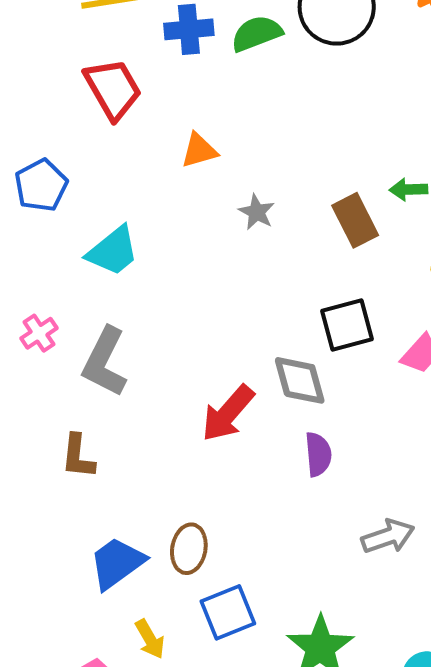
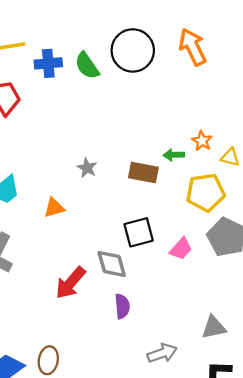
green semicircle: (257, 33) -> (87, 66), turned -104
orange triangle: (199, 150) -> (54, 208), moved
brown rectangle: (355, 220) -> (143, 172), turned -52

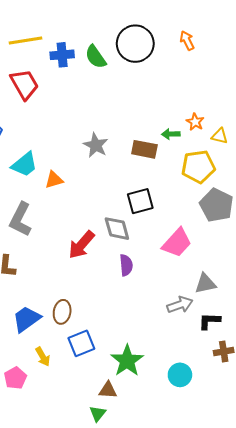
orange arrow: (193, 47) -> (187, 41), size x0.6
gray star: (87, 168) -> (96, 145), size x1.4
orange triangle: (54, 208) -> (54, 180), moved
pink trapezoid: (181, 249) -> (177, 243), moved, size x1.5
gray arrow: (162, 353) -> (180, 305), moved

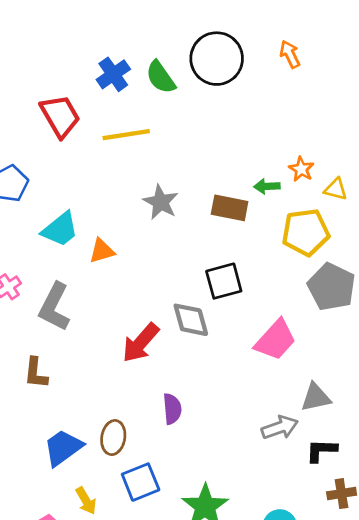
yellow line: (25, 41) -> (126, 135), moved
blue cross: (62, 55) -> (113, 74), turned -30
purple semicircle: (126, 265) -> (172, 409), moved

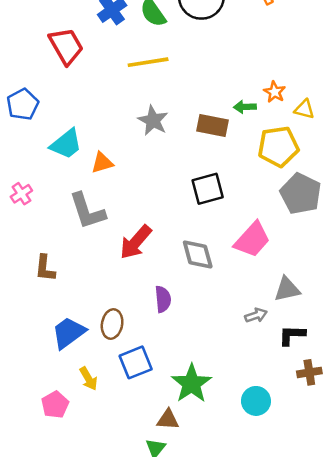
yellow line: (126, 135) -> (148, 62), moved
gray L-shape: (54, 307) -> (87, 211), moved, turned -45
gray diamond: (191, 320) -> (198, 255), moved
gray arrow: (280, 427) -> (256, 315), size x0.7

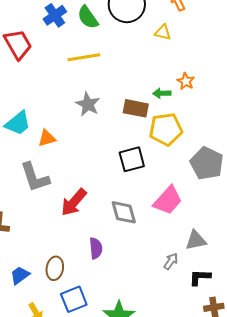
yellow triangle: (304, 109) -> (163, 32), moved
yellow pentagon: (278, 147) -> (166, 129), moved
gray arrow: (256, 315) -> (171, 261), turned -36
blue trapezoid: (69, 333) -> (20, 275), size x0.7

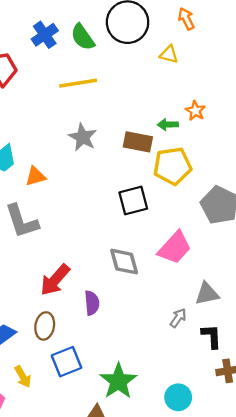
red arrow: (74, 202) -> (55, 280), moved
black L-shape: (200, 277) -> (212, 336), turned 85

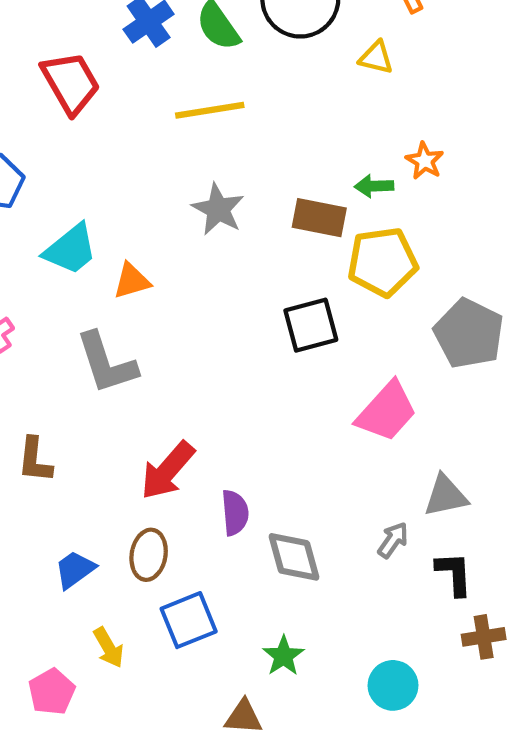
gray diamond: (124, 262) -> (294, 557), moved
green star: (118, 381) -> (283, 656), size x0.6

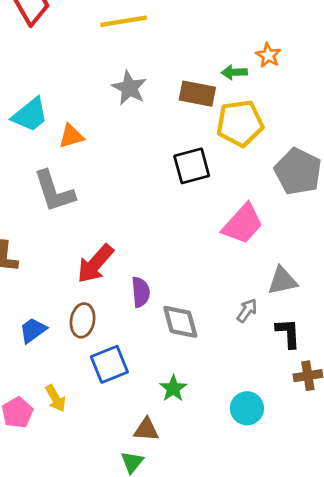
yellow arrow: (109, 647) -> (56, 398), moved

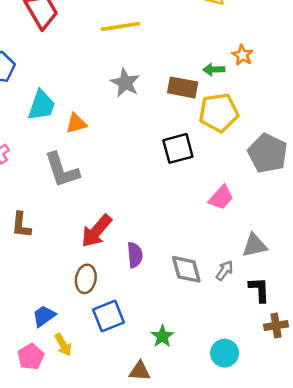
cyan trapezoid: (30, 115) -> (42, 105), turned -32
pink trapezoid: (243, 224) -> (221, 198), size x0.7
gray diamond: (180, 322) -> (186, 269), moved
blue trapezoid: (33, 330) -> (44, 316), moved

